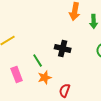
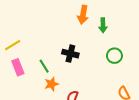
pink rectangle: (17, 74) -> (18, 67), moved

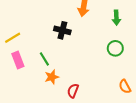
green arrow: (103, 25) -> (116, 18), moved
black cross: (70, 54) -> (62, 30), moved

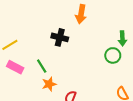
green arrow: (116, 18) -> (122, 38), moved
pink rectangle: (18, 60) -> (15, 67), turned -42

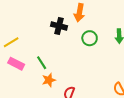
black cross: (60, 37) -> (59, 26), moved
green circle: (113, 55) -> (90, 38), moved

